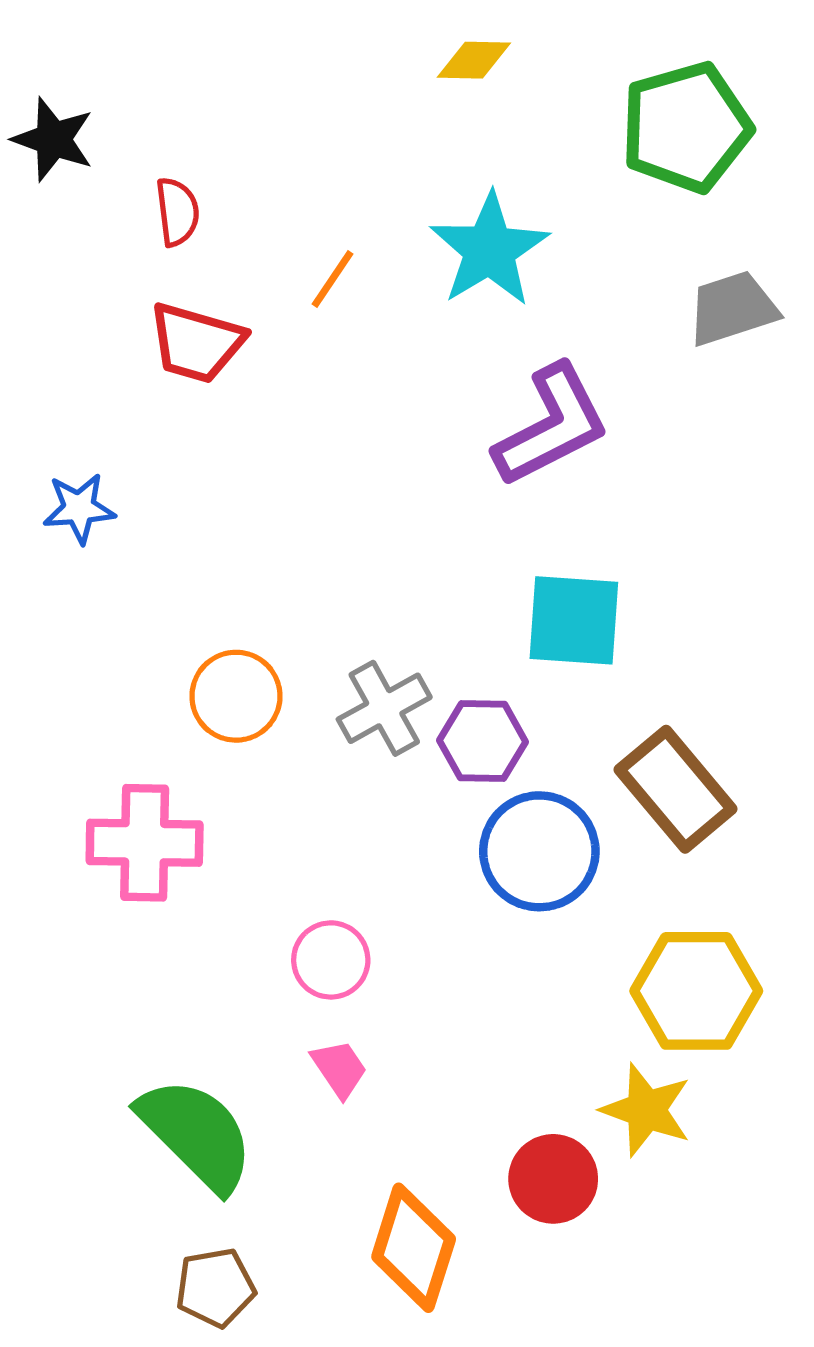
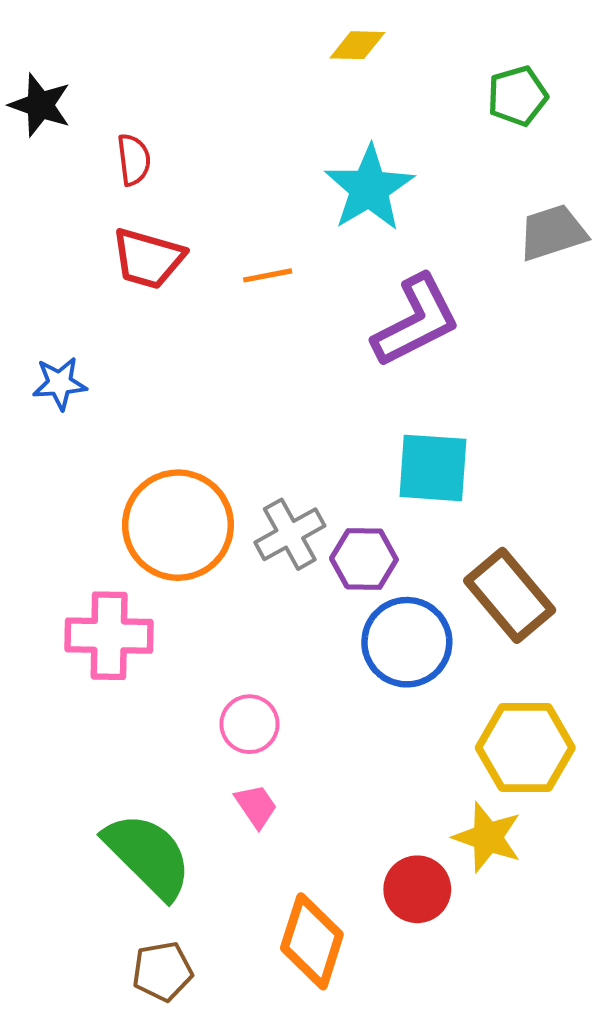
green pentagon: (686, 127) -> (517, 96), size x0.6
orange line: (333, 279) -> (268, 275), moved, turned 45
orange circle: (236, 696) -> (178, 525), size x1.6

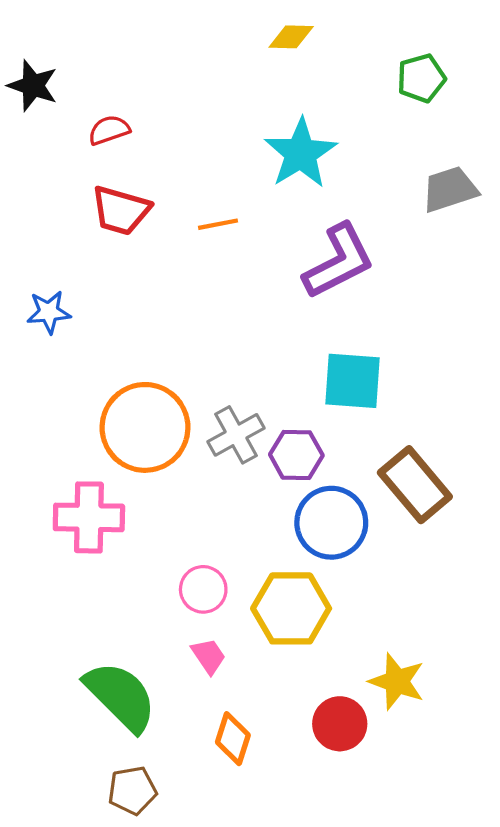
red semicircle: (134, 160) -> (109, 130), turned -102
yellow hexagon: (525, 748) -> (291, 608), moved
orange diamond: (312, 941) -> (233, 739), moved, size x0.7

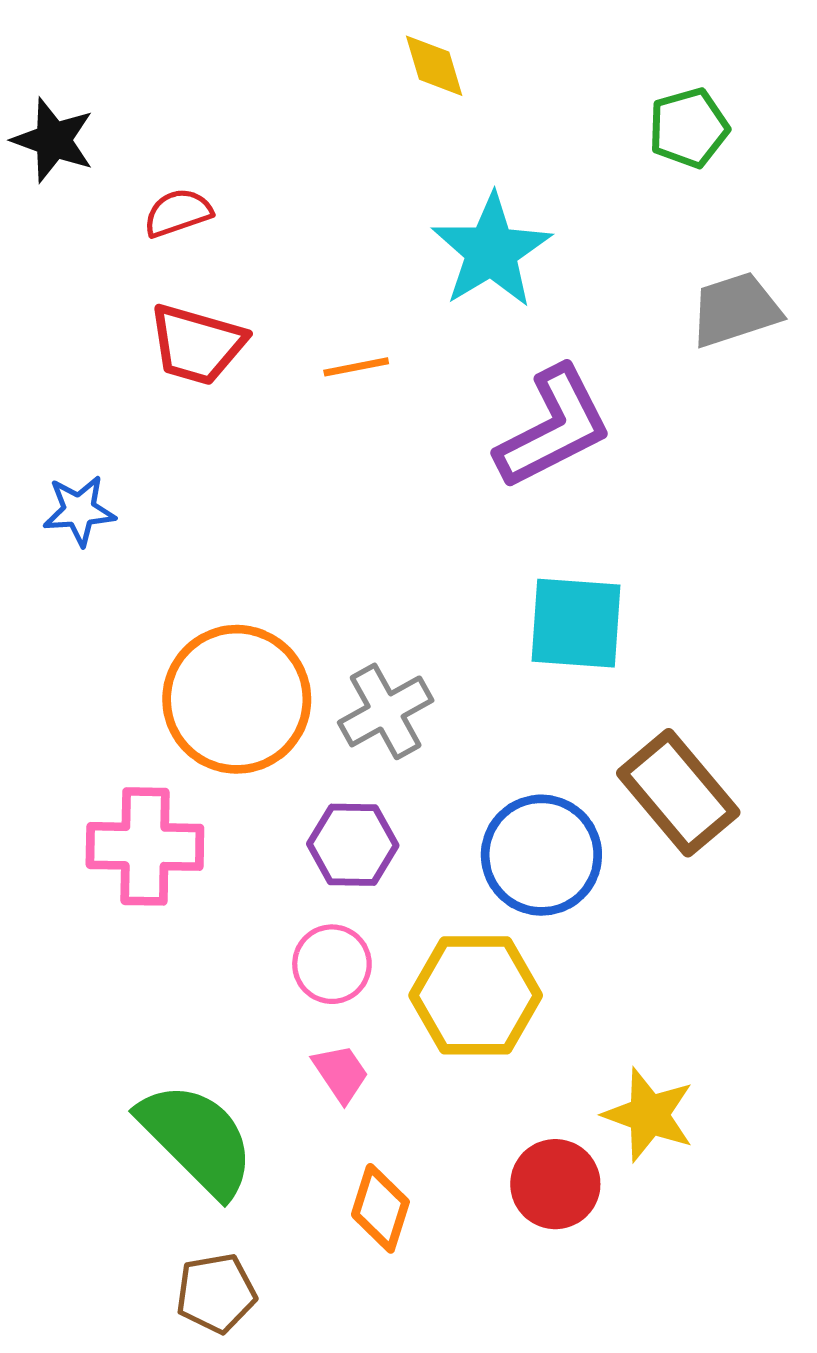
yellow diamond: (291, 37) -> (434, 66), moved, turned 72
purple hexagon: (296, 455) -> (353, 845), moved

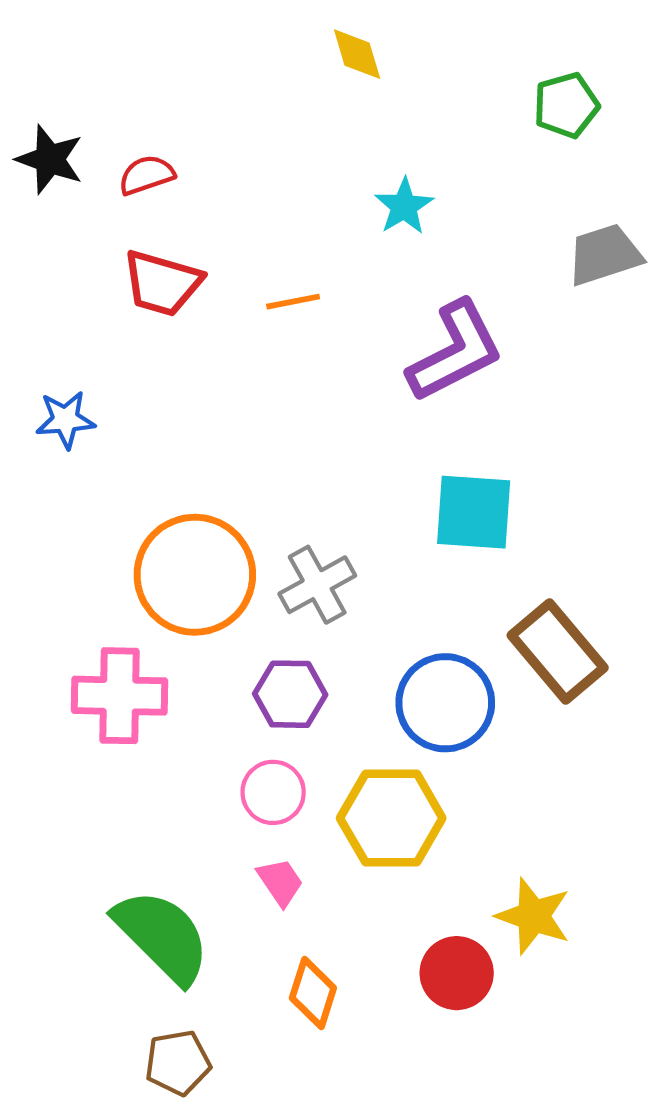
black star: (53, 140) -> (50, 159), moved
cyan star: (491, 251) -> (404, 206), size x0.6

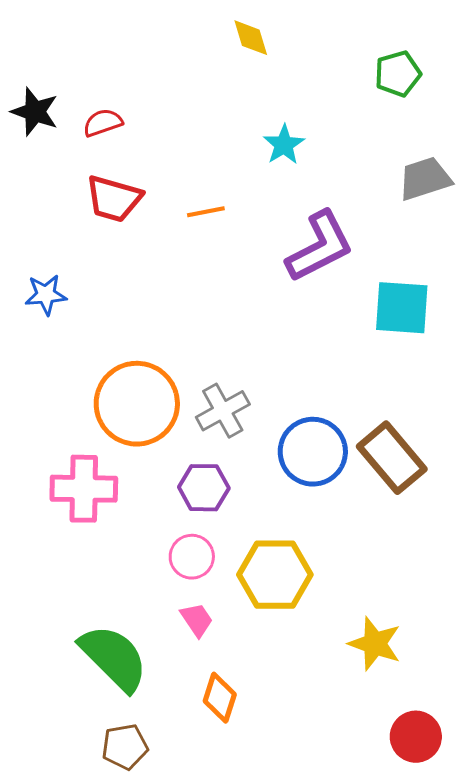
cyan square: (474, 512) -> (402, 308), moved
blue circle: (445, 703) -> (313, 452), moved
red circle: (457, 973) -> (416, 737), moved

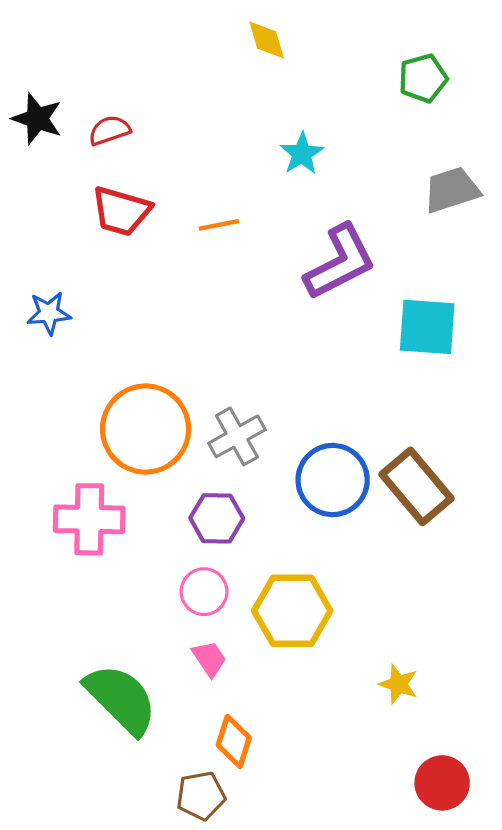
yellow star: (375, 644) -> (399, 684), size x0.7
brown pentagon: (125, 747) -> (201, 796), moved

